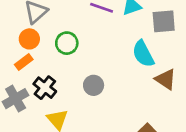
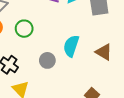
cyan semicircle: (143, 54) -> (71, 46), moved, turned 50

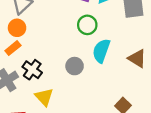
green circle: (24, 29) -> (87, 25), moved

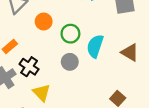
green circle: (87, 25) -> (70, 34), moved
orange circle: (17, 28) -> (44, 21), moved

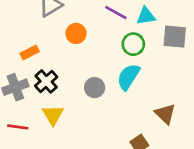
green circle: (70, 34) -> (133, 44), moved
brown triangle: (130, 52) -> (165, 114), moved

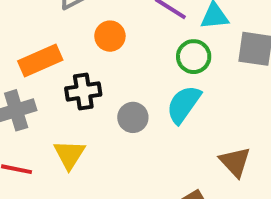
orange rectangle: (30, 53) -> (40, 60), size x1.5
black cross: (46, 81) -> (83, 91), moved, turned 30

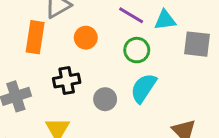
green circle: (194, 57) -> (137, 50), moved
orange rectangle: (40, 60) -> (35, 37), moved, turned -56

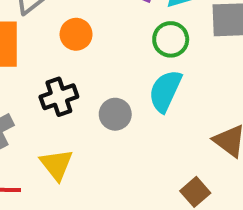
green circle: (137, 50) -> (171, 39), moved

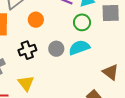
cyan semicircle: (165, 91) -> (79, 48), turned 45
gray circle: (115, 114) -> (56, 49), moved

